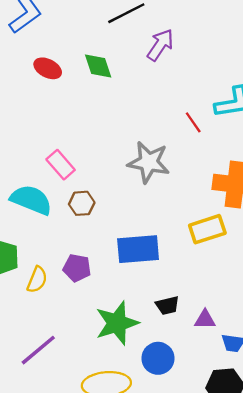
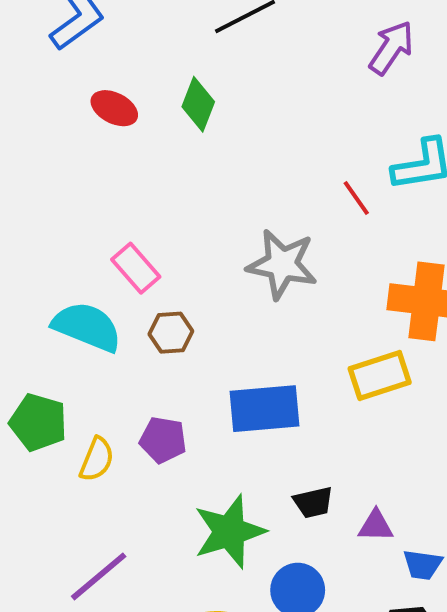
purple arrow: (160, 45) -> (391, 48), moved
green diamond: (98, 66) -> (198, 104), turned 40

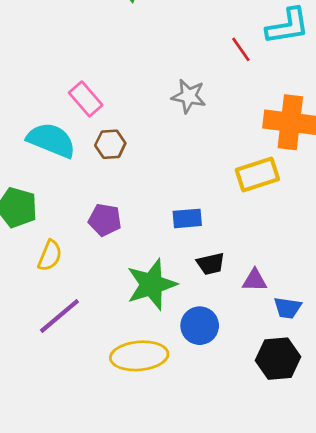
gray star: (282, 264) -> (189, 96), size x0.7
blue rectangle: (265, 409) -> (187, 218), moved, size x0.6
yellow semicircle: (97, 459) -> (50, 256), moved

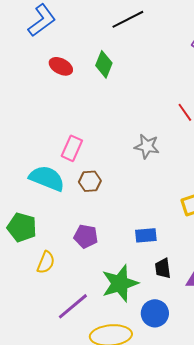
pink rectangle: (86, 99) -> (72, 148), turned 65
black trapezoid: (211, 264) -> (163, 268), turned 95
purple line: (59, 316) -> (73, 306), moved

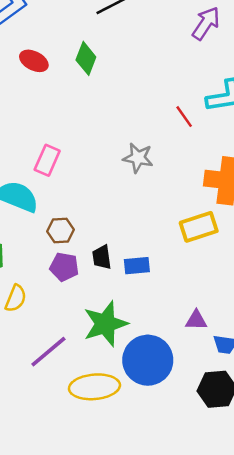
brown hexagon: (90, 181) -> (61, 231), moved
black trapezoid: (163, 268) -> (102, 257), moved
blue circle: (155, 313) -> (148, 360), size x1.5

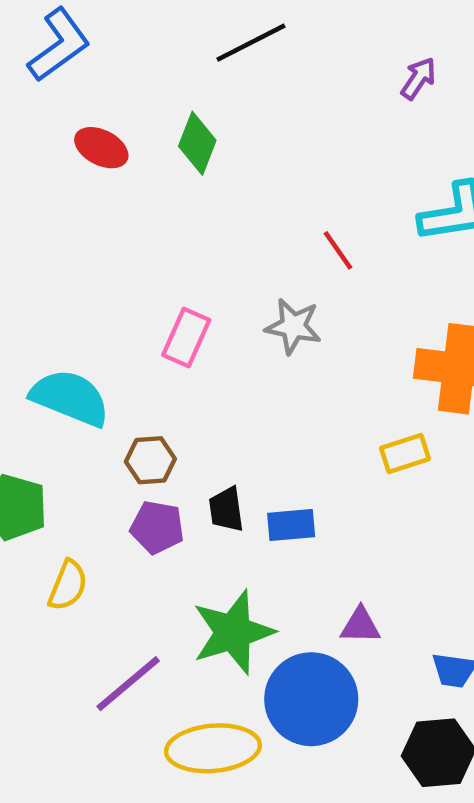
purple arrow: (206, 23) -> (418, 78), size x0.7
red line: (184, 117) -> (338, 250), moved
pink rectangle: (47, 160) -> (186, 337), moved
yellow rectangle: (199, 227) -> (405, 454), size x0.7
purple triangle: (196, 320) -> (360, 626), moved

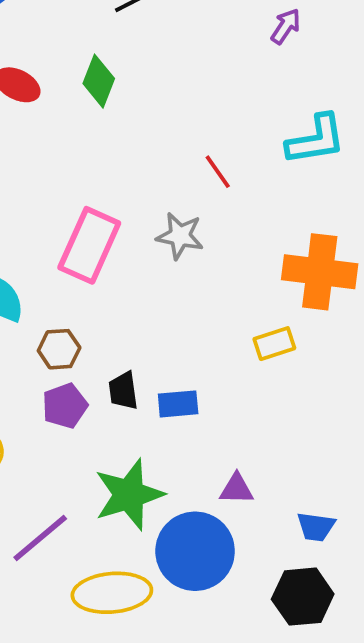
pink rectangle: (186, 337) -> (89, 245), size x1.5
purple pentagon: (157, 527) -> (65, 406), turned -30

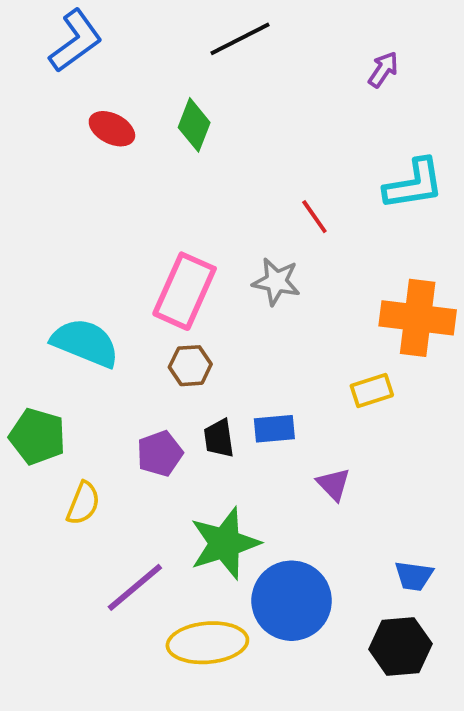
brown hexagon: (59, 349) -> (190, 366), moved
blue rectangle: (178, 404) -> (274, 429), moved
purple triangle: (237, 489) -> (334, 484), moved, turned 45

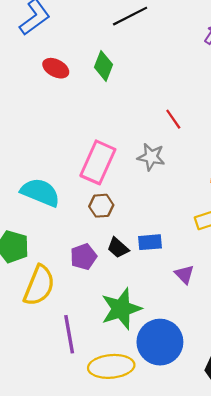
black trapezoid: (219, 438) -> (118, 248), turned -40
yellow semicircle: (83, 503) -> (39, 285), size x1.6
purple line: (135, 587) -> (69, 334), turned -60

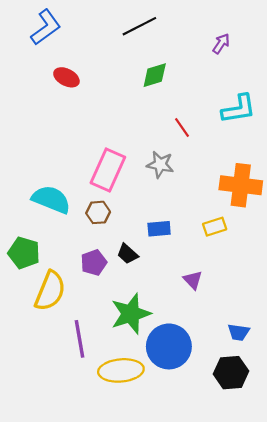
green diamond: (103, 66) -> (155, 75), moved, turned 52
brown hexagon: (101, 206) -> (98, 212), moved
blue rectangle: (150, 242) -> (159, 229), moved

